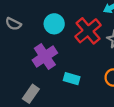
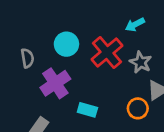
gray semicircle: (13, 24) -> (27, 58), moved, turned -126

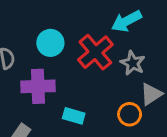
cyan arrow: (135, 25) -> (126, 21), size x1.4
purple cross: (55, 83) -> (38, 86), turned 32

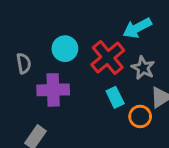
cyan rectangle: (74, 116) -> (115, 97), moved, turned 48

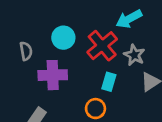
cyan rectangle: (115, 97) -> (109, 82), turned 42
orange circle: (140, 116) -> (95, 109), moved

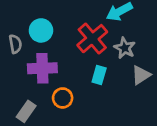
cyan circle: (63, 38) -> (41, 30), moved
orange circle: (95, 109) -> (63, 98), moved

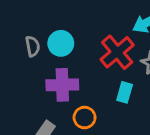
gray semicircle: (15, 44) -> (33, 46), moved

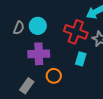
gray semicircle: (33, 46) -> (19, 28), turned 32
red cross: (117, 52) -> (76, 32), turned -30

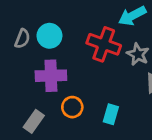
cyan rectangle: (81, 59) -> (111, 114), moved

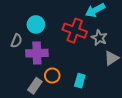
gray semicircle: (22, 39) -> (16, 41), moved
gray rectangle: (34, 121) -> (35, 86), moved

